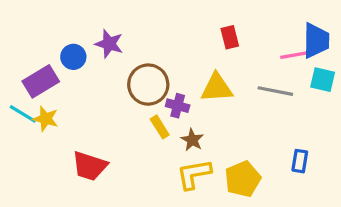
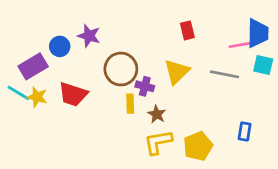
yellow triangle: (217, 88) -> (177, 72), turned -40
yellow rectangle: (160, 127) -> (130, 104), turned 30
red trapezoid: (90, 166) -> (73, 94), moved

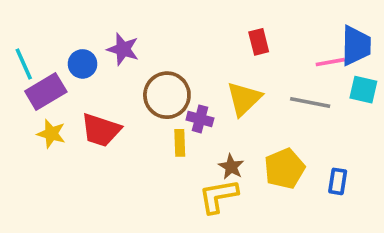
cyan line: (18, 93) -> (24, 64), moved, turned 35
brown star: (157, 114) -> (231, 167), moved
yellow pentagon: (198, 146) -> (284, 169), moved

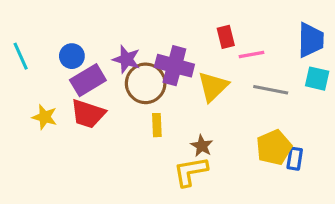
purple star: (123, 49) -> (126, 59), moved
pink line: (330, 62) -> (251, 54), moved
purple rectangle: (46, 91) -> (88, 80), moved
purple cross: (200, 119) -> (174, 66), moved, size x1.6
yellow pentagon: (284, 169) -> (274, 147), moved

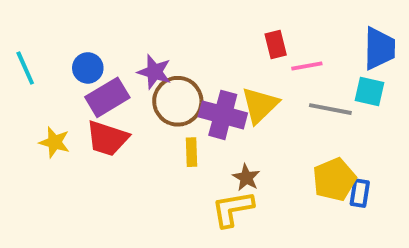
purple cross: (174, 66) -> (223, 115), moved
cyan square: (317, 79) -> (370, 91), moved

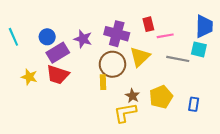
brown circle: (178, 101) -> (112, 64), moved
purple cross: (223, 115) -> (117, 34), moved
yellow pentagon: (334, 179) -> (161, 97), moved

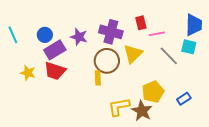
gray line: (178, 59) -> (169, 56), turned 35
brown star: (132, 96) -> (142, 111), moved, size x1.5
blue rectangle: (194, 104) -> (184, 99), turned 48

